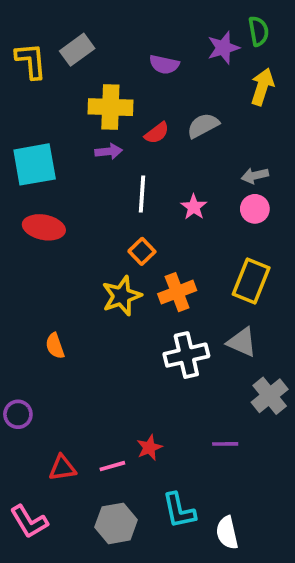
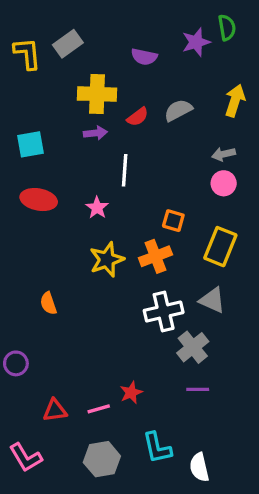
yellow arrow: (262, 87) -> (235, 101), moved
cyan square: (35, 164) -> (31, 144), size x0.7
pink star: (194, 207) -> (97, 208), moved
orange square: (142, 251) -> (173, 221), moved, turned -30
gray cross: (270, 396) -> (193, 347), moved

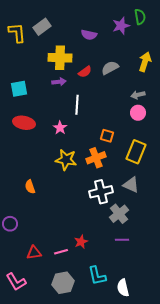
yellow star: (107, 260) -> (66, 160), turned 30

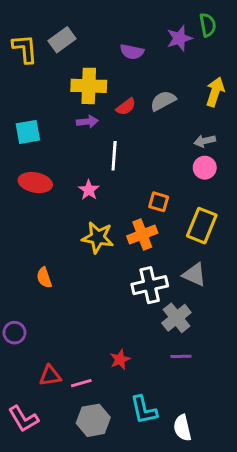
pink line: (61, 252) -> (81, 383), moved

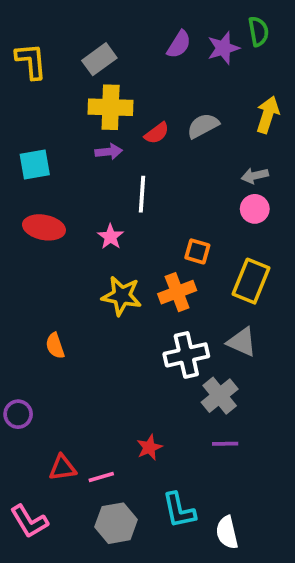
gray rectangle: (62, 40) -> (99, 59), moved
purple semicircle: (132, 52) -> (179, 44), moved, turned -70

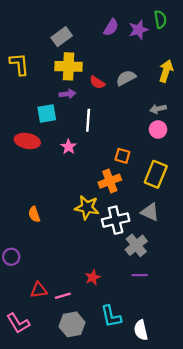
yellow L-shape: (31, 61) -> (19, 64), moved
red semicircle: (157, 133) -> (97, 82), turned 70
cyan square: (35, 165) -> (47, 113), moved
yellow star: (122, 296) -> (87, 207), moved

